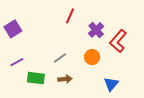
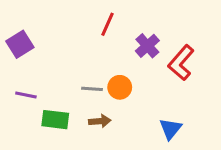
orange circle: (92, 57) -> (120, 87), moved
gray line: (60, 58) -> (92, 89), turned 40
purple line: (17, 62) -> (26, 95), turned 40

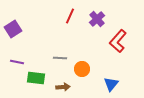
purple cross: (147, 46) -> (97, 19), moved
orange circle: (120, 87) -> (82, 69), moved
brown arrow: (100, 121) -> (63, 87), moved

